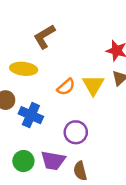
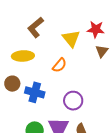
yellow triangle: (93, 85) -> (71, 39), moved

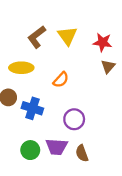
yellow triangle: (71, 39) -> (67, 36), moved

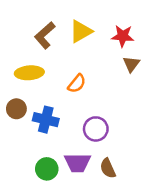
yellow triangle: (67, 36) -> (81, 31), turned 40

